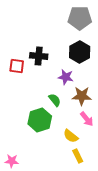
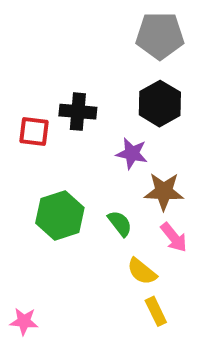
green semicircle: (55, 100) -> (120, 223), moved
green hexagon: (40, 120) -> (60, 215), moved

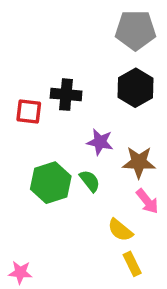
purple star: (132, 154) -> (100, 142), moved
green semicircle: (120, 223) -> (90, 181), moved

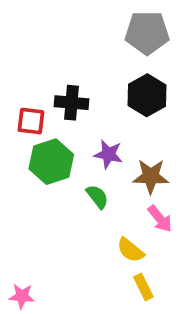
green hexagon: (51, 183) -> (51, 162), moved

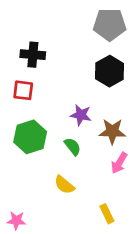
black cross: (72, 103) -> (33, 55), moved
green hexagon: (51, 162) -> (30, 137), moved
pink arrow: (160, 219) -> (119, 163), turned 70
yellow semicircle: (130, 250) -> (64, 185), moved

